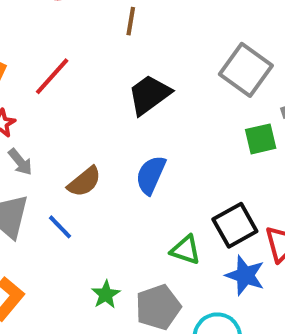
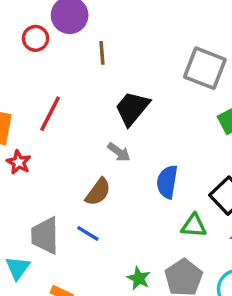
gray arrow: (20, 162) -> (119, 152), moved
blue semicircle: (151, 175) -> (167, 182), moved

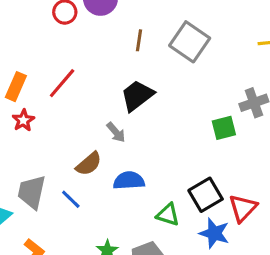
brown line: (102, 53) -> (139, 40), moved
gray square: (205, 68) -> (190, 42), moved
blue semicircle: (167, 182) -> (129, 181), moved, turned 64

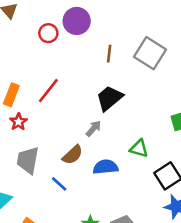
gray arrow: (116, 132) -> (94, 128), turned -96
gray trapezoid: (32, 192) -> (28, 160), moved
green triangle: (168, 215) -> (139, 149), moved

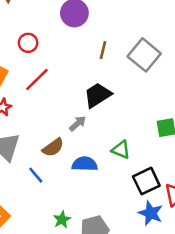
red circle: (48, 33) -> (28, 43), moved

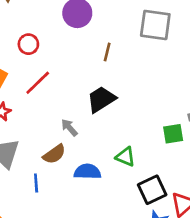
gray square: (144, 55) -> (155, 25), moved, turned -32
gray arrow: (78, 124) -> (69, 128), moved, turned -90
blue line: (36, 175) -> (36, 183), turned 36

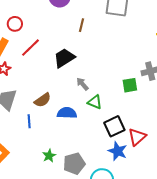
red circle: (28, 44) -> (15, 24), moved
black trapezoid: (101, 99) -> (64, 58), moved
gray arrow: (69, 128) -> (82, 84), moved

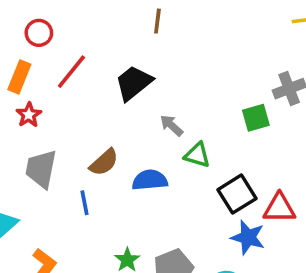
red triangle: (137, 137) -> (279, 208), turned 48

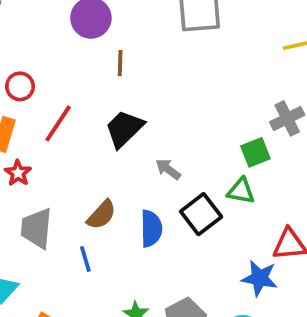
brown line: (157, 21) -> (120, 63), moved
green triangle: (197, 155) -> (241, 191), moved
blue semicircle: (150, 180) -> (151, 229), turned 100
black square: (237, 194) -> (201, 214), moved

